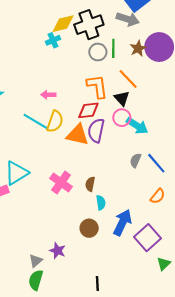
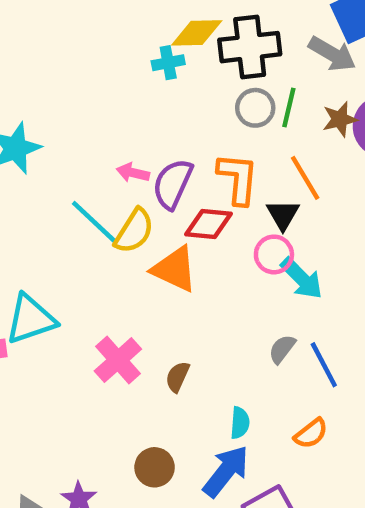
purple semicircle: (96, 131) -> (173, 184), moved
cyan semicircle: (101, 203) -> (240, 423), moved

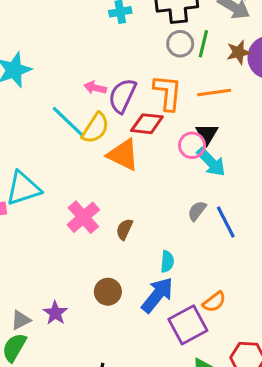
orange line: (305, 178) -> (214, 93), turned -68
black triangle: (283, 215) -> (207, 134), moved
orange semicircle: (311, 433) -> (214, 302), moved

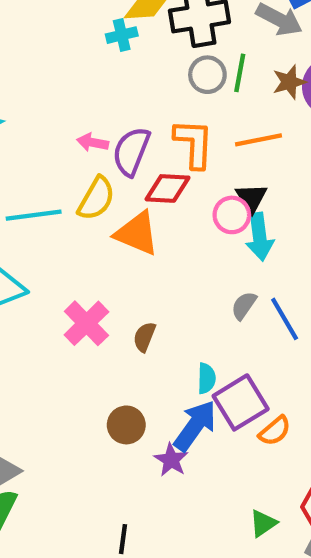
cyan line: (68, 122) -> (34, 215), moved, turned -48
cyan arrow: (211, 162) -> (260, 237), turned 40
purple star: (55, 313) -> (171, 460), moved
purple square: (188, 325) -> (241, 402), moved

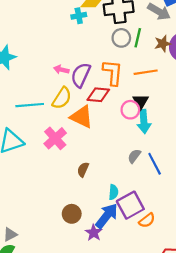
pink cross: (86, 323) -> (55, 138), moved

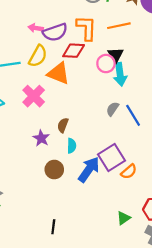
purple semicircle: (81, 75) -> (55, 32), turned -130
cyan semicircle: (113, 192) -> (72, 146), moved
purple star: (94, 233) -> (41, 138), moved

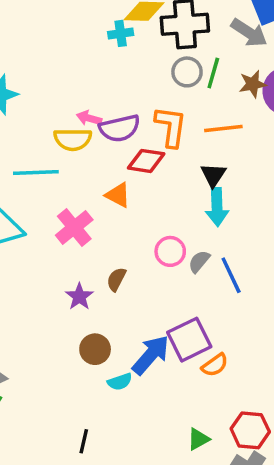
yellow semicircle: (38, 56) -> (73, 139), moved, turned 55
pink circle: (106, 64) -> (170, 251), moved
orange triangle: (58, 73) -> (118, 195), size x0.7
cyan semicircle: (72, 146) -> (120, 382), moved, turned 64

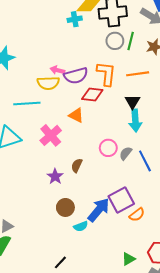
black line: (84, 441) -> (60, 262), turned 32

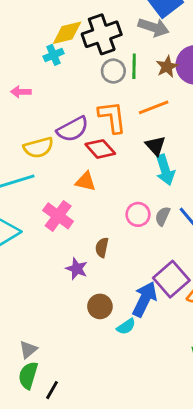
pink arrow: (57, 70) -> (21, 92), moved
red diamond: (92, 95) -> (100, 149), turned 55
black line: (60, 262) -> (52, 390), moved

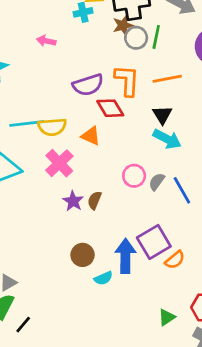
brown star: (167, 67) -> (123, 25), moved
yellow semicircle: (38, 148) -> (52, 127), moved
cyan arrow: (165, 170) -> (167, 139), turned -56
purple star: (77, 269) -> (73, 201), moved
blue arrow: (145, 299) -> (125, 256), turned -36

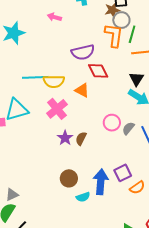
green line: (156, 37) -> (132, 34), moved
orange L-shape: (127, 80) -> (114, 35), moved
purple square: (154, 242) -> (123, 173), size x0.7

